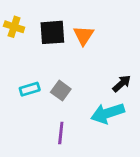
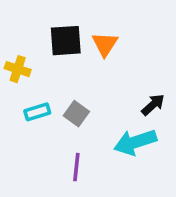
yellow cross: (14, 27) -> (18, 69), moved

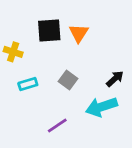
gray square: (76, 114) -> (68, 80), moved
purple line: (76, 167) -> (57, 126), turned 50

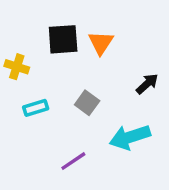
black arrow: (115, 79) -> (147, 84), moved

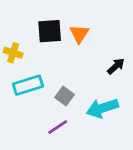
gray square: (87, 103) -> (64, 96), moved
cyan rectangle: (36, 108) -> (28, 85), size x1.5

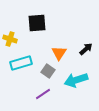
orange triangle: (79, 34) -> (59, 53), moved

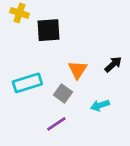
yellow cross: (10, 39) -> (19, 13), moved
cyan arrow: (76, 80) -> (100, 105), size x0.6

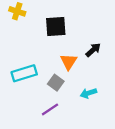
black square: (48, 30) -> (56, 27), moved
black arrow: (113, 64) -> (93, 50), moved

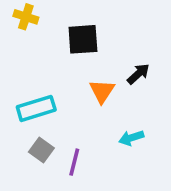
gray square: (56, 83) -> (41, 150), moved
purple line: (50, 109) -> (74, 162), turned -42

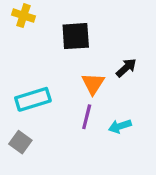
gray square: (41, 150) -> (20, 142), moved
purple line: (74, 162) -> (87, 117), moved

